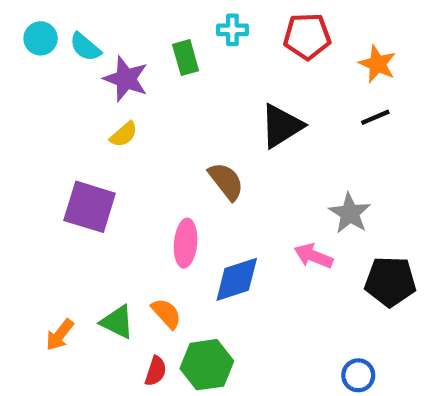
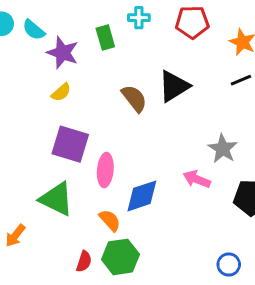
brown semicircle: (226, 181) -> (134, 98), moved
purple square: (90, 207) -> (70, 144), moved
orange semicircle: (166, 313) -> (110, 220), moved
green triangle: (117, 322) -> (57, 199), moved, size x1.4

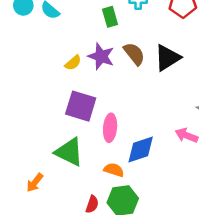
purple star: (63, 53) -> (101, 56), moved
brown semicircle: (134, 98) -> (134, 54), moved
orange semicircle: (110, 220) -> (114, 170), turned -30

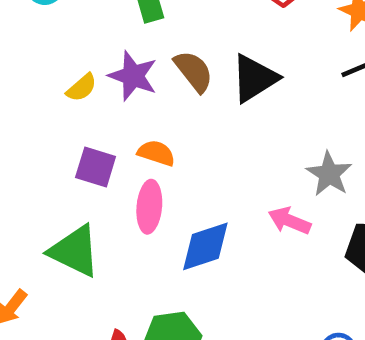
purple square: (81, 106) -> (96, 167), size x0.7
orange semicircle: (114, 170) -> (156, 153), moved

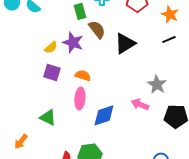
brown semicircle: (194, 71) -> (97, 29), moved
purple square: (96, 167) -> (52, 72), moved
green triangle: (75, 251) -> (48, 117), size x0.7

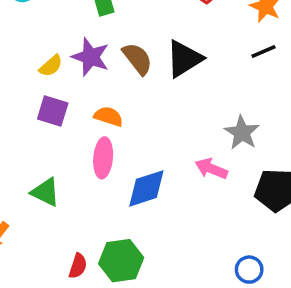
brown semicircle: (97, 29) -> (137, 59), moved

